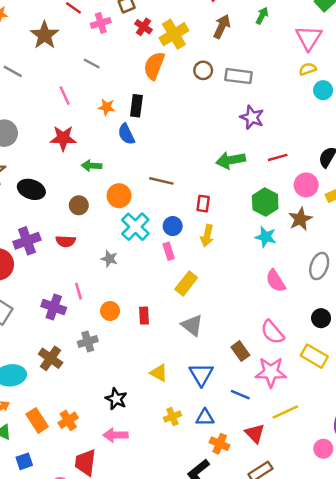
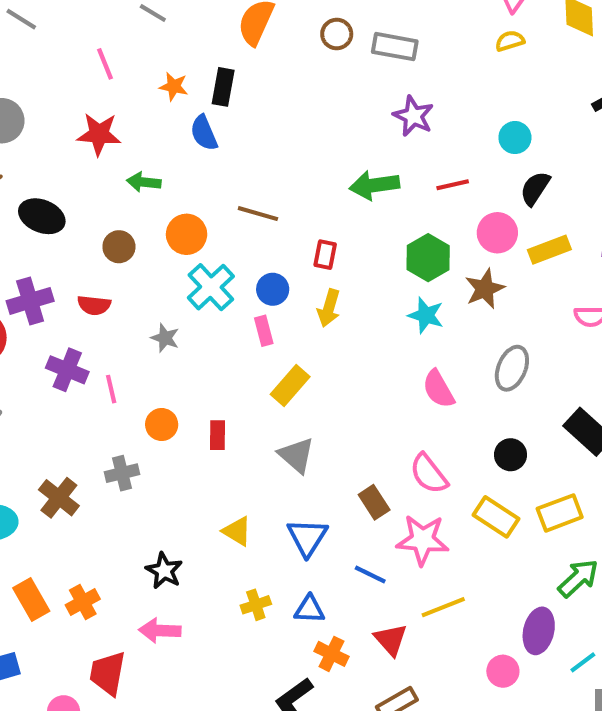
cyan circle: (323, 90) -> (515, 138), moved
purple cross: (54, 307) -> (67, 370), moved

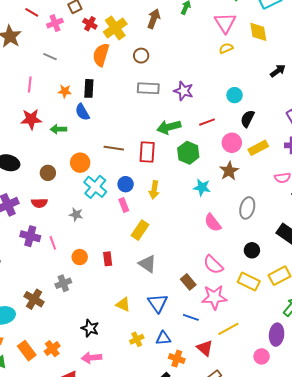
gray rectangle: (395, 47) -> (148, 88), moved
pink line: (105, 64) -> (30, 84), turned 35
green arrow: (144, 182) -> (58, 129), moved
red rectangle: (325, 255) -> (147, 152), moved, size x1.5
green hexagon: (428, 258) -> (188, 153), moved

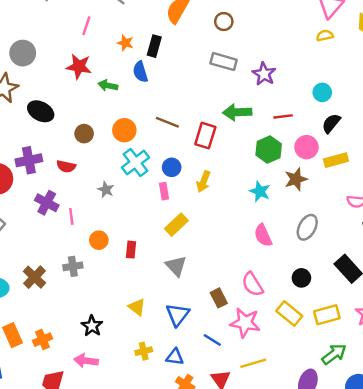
green hexagon: (188, 153) -> (269, 150), moved

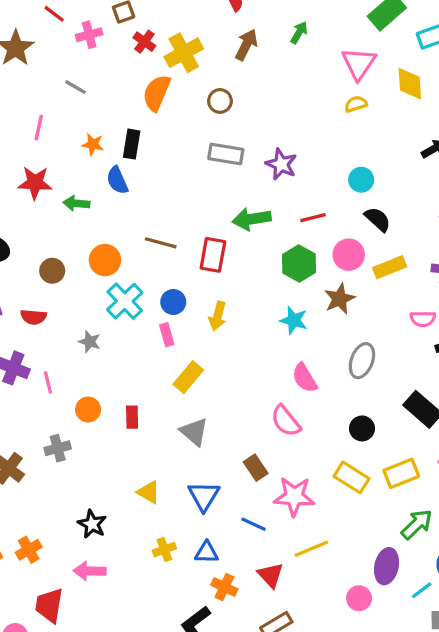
black semicircle: (331, 123) -> (378, 219), turned 100
pink semicircle: (252, 284) -> (286, 421), moved

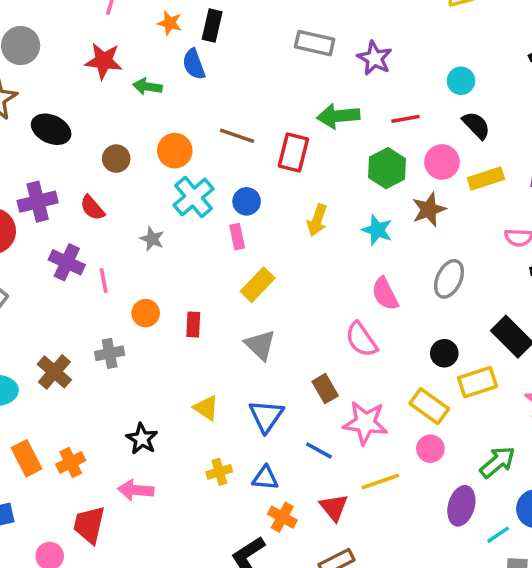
yellow arrow: (218, 316) -> (317, 220), moved
red semicircle: (33, 317) -> (92, 208), turned 40
yellow rectangle: (401, 473) -> (477, 382), moved
pink circle: (359, 598) -> (430, 449), moved

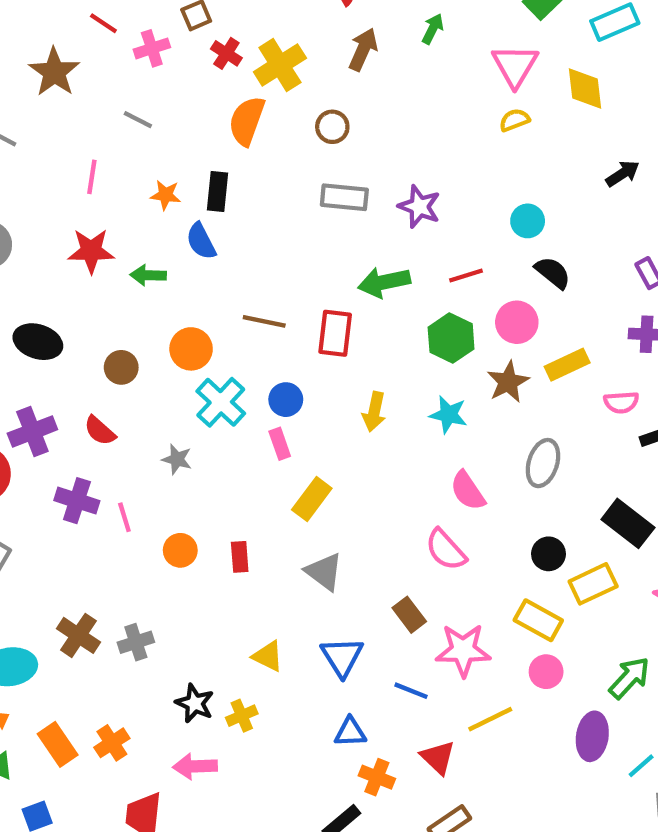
yellow rectangle: (486, 179) -> (567, 365), moved
gray cross: (110, 353) -> (136, 642), moved
yellow cross: (219, 472) -> (242, 716), moved

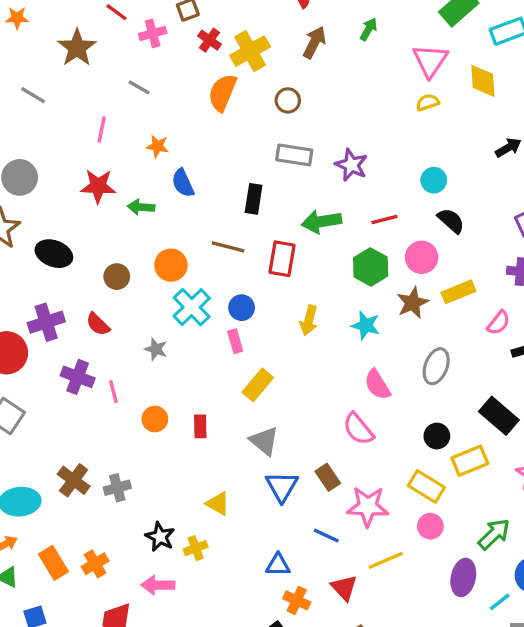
black rectangle: (217, 191) -> (254, 199), moved
pink semicircle: (621, 402) -> (498, 323), turned -50
blue triangle: (342, 657) -> (282, 487), moved

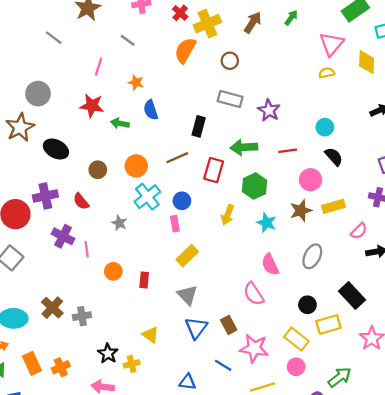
brown line: (228, 247) -> (177, 158), turned -45
green hexagon: (371, 267) -> (255, 186), moved

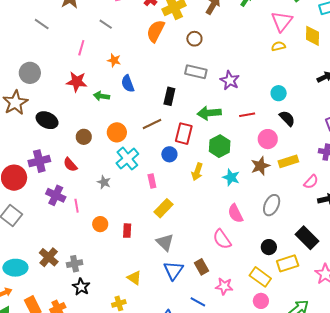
blue circle: (182, 201) -> (169, 154), moved
pink star: (254, 348) -> (224, 286), size x0.7
black star: (108, 353) -> (81, 287), moved

